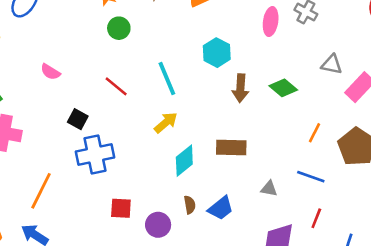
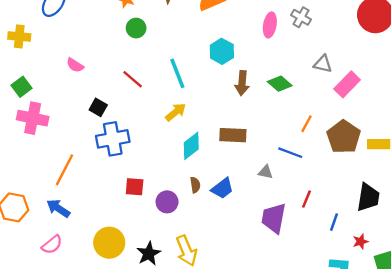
blue line: (311, 177) -> (290, 153), moved

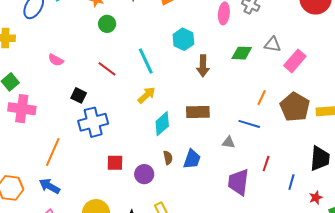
green diamond: (280, 84) -> (242, 53), moved, turned -35
blue trapezoid: (222, 188) -> (192, 159), turned -30

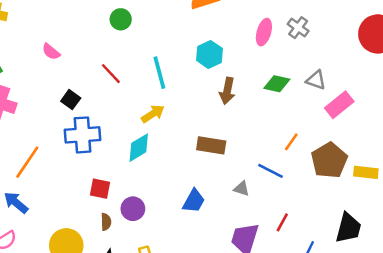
cyan diamond: (162, 124) -> (139, 148), moved
brown semicircle: (168, 158) -> (106, 222), moved

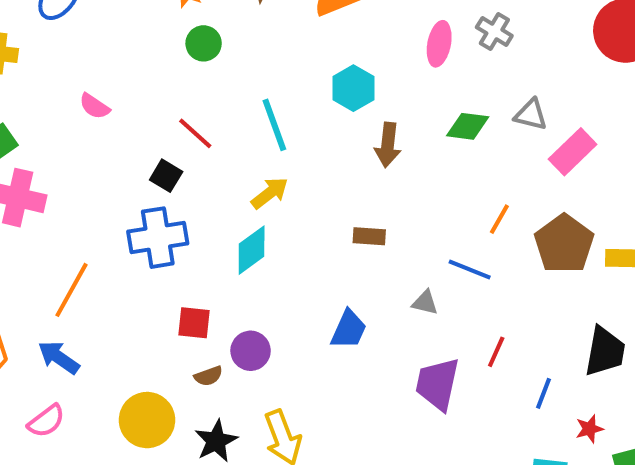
black square: (71, 100) -> (166, 176), moved
brown rectangle: (211, 145) -> (369, 236), size x0.7
brown semicircle: (106, 222) -> (208, 376), turned 77

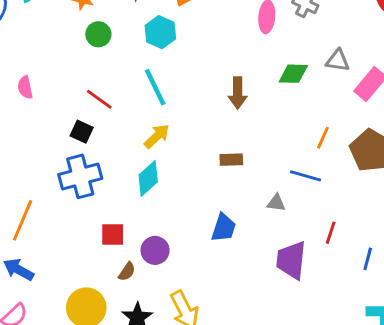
cyan hexagon: (353, 88) -> (160, 32), moved
pink semicircle: (94, 106) -> (25, 87), turned 50
brown semicircle: (208, 376) -> (127, 272), turned -30

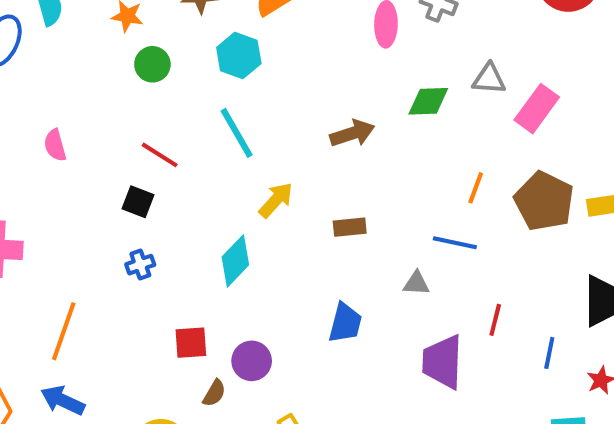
brown arrow: (238, 93) -> (352, 133), turned -104
yellow arrow: (157, 136) -> (276, 200), moved
blue cross: (80, 176) -> (140, 265), size x0.5

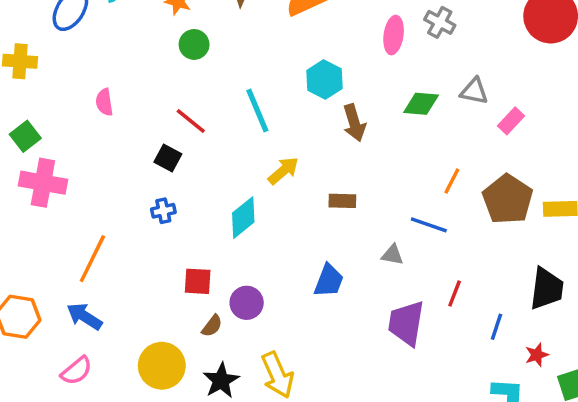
cyan hexagon: (239, 56) -> (324, 80), moved
pink rectangle: (537, 109) -> (511, 121), size x0.7
brown arrow: (352, 133) -> (354, 123), turned 84

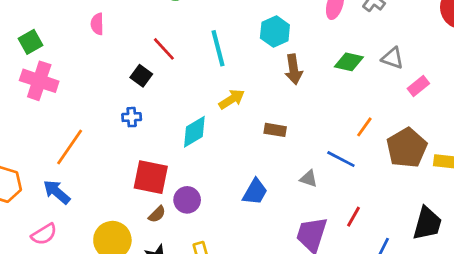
red square: (198, 281) -> (151, 177), size x1.5

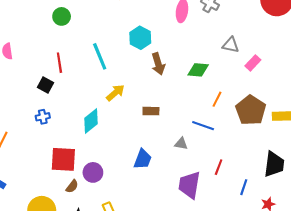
red line: (164, 49) -> (59, 63), turned 42
green diamond: (349, 62) -> (198, 70), moved

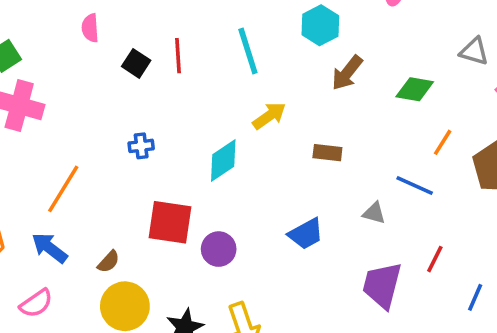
brown arrow: (158, 64) -> (347, 73), turned 50
black square: (46, 85) -> (136, 63), moved
blue trapezoid: (143, 159) -> (306, 234), turned 35
brown semicircle: (72, 186) -> (109, 262), moved

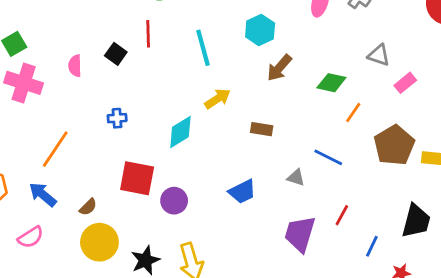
pink semicircle: (90, 28) -> (75, 66), moved
red line: (178, 56) -> (148, 34), moved
orange line: (443, 142) -> (353, 112), moved

